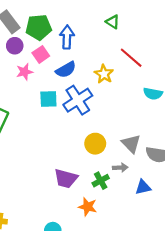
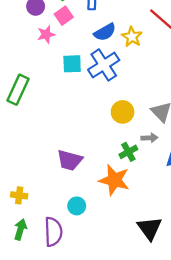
blue semicircle: (66, 70) -> (105, 32), moved
purple trapezoid: (66, 178) -> (70, 160), moved
orange star: (88, 207) -> (114, 180), size x1.5

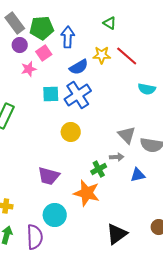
yellow star: (132, 37) -> (102, 55), moved, turned -30
yellow circle: (123, 112) -> (71, 132), moved
cyan circle: (77, 206) -> (55, 215), size x1.5
black triangle: (150, 228) -> (117, 234), turned 30

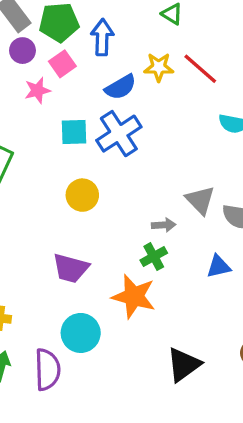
yellow circle: (71, 132) -> (82, 195), moved
gray arrow: (117, 157) -> (164, 225), moved

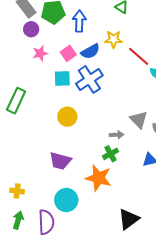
pink square: (62, 64) -> (68, 53), moved
red line: (200, 69) -> (139, 56), moved

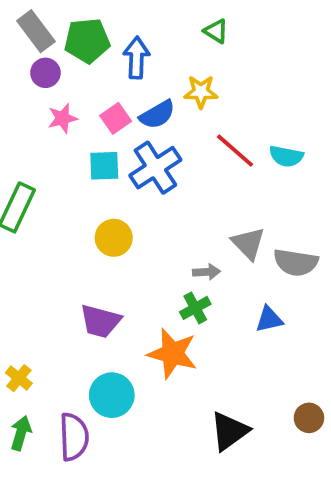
red line: (139, 56) -> (235, 151), moved
yellow cross: (17, 191) -> (19, 378), turned 32

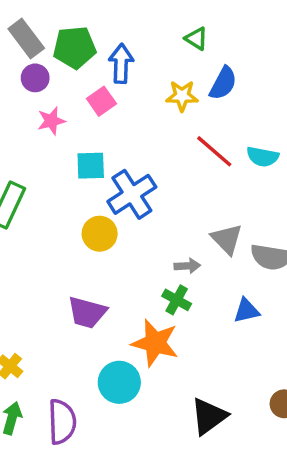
blue semicircle: (157, 115) -> (223, 83), moved, turned -32
pink square: (116, 118) -> (101, 101), moved
blue cross: (155, 168) -> (132, 194), moved
green cross: (195, 308) -> (177, 300), turned -32
cyan circle: (112, 395) -> (119, 382), moved

